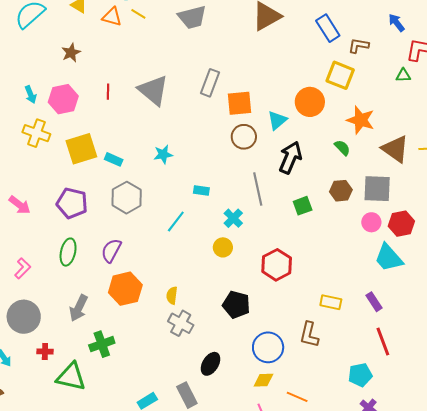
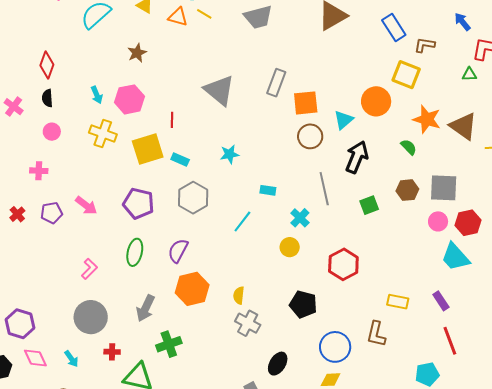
red line: (108, 92) -> (172, 120), moved
brown triangle: (395, 149) -> (463, 126), moved

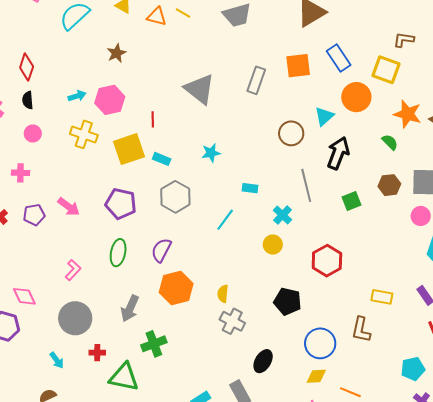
blue rectangle: (394, 28) -> (339, 58), moved
cyan arrow: (97, 95) -> (77, 96), turned -84
orange square: (306, 103) -> (298, 66), moved
pink diamond: (35, 358) -> (24, 296), moved

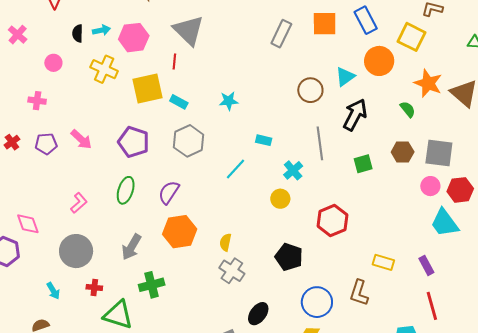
gray triangle: (200, 89) -> (189, 30), moved
black semicircle: (28, 100) -> (78, 33), moved

